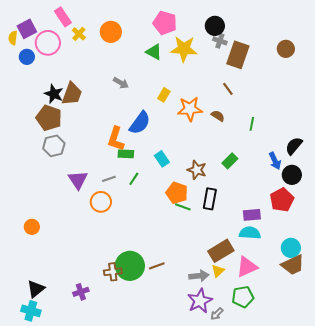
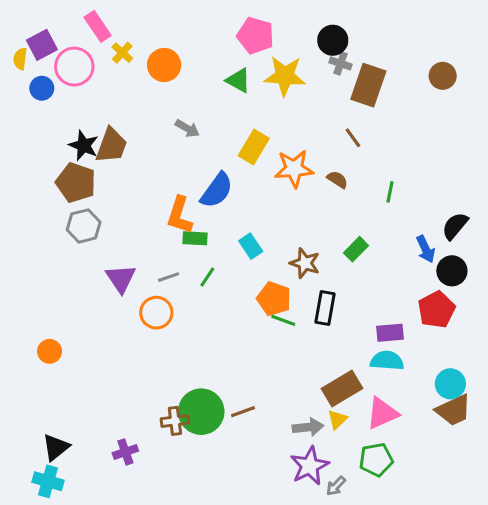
orange circle: (111, 32) -> (164, 65), moved
yellow rectangle: (164, 95) -> (254, 147), size x1.5

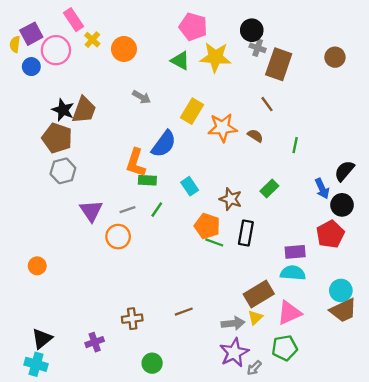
green circle: (201, 412) -> (152, 363), moved, size x0.6

